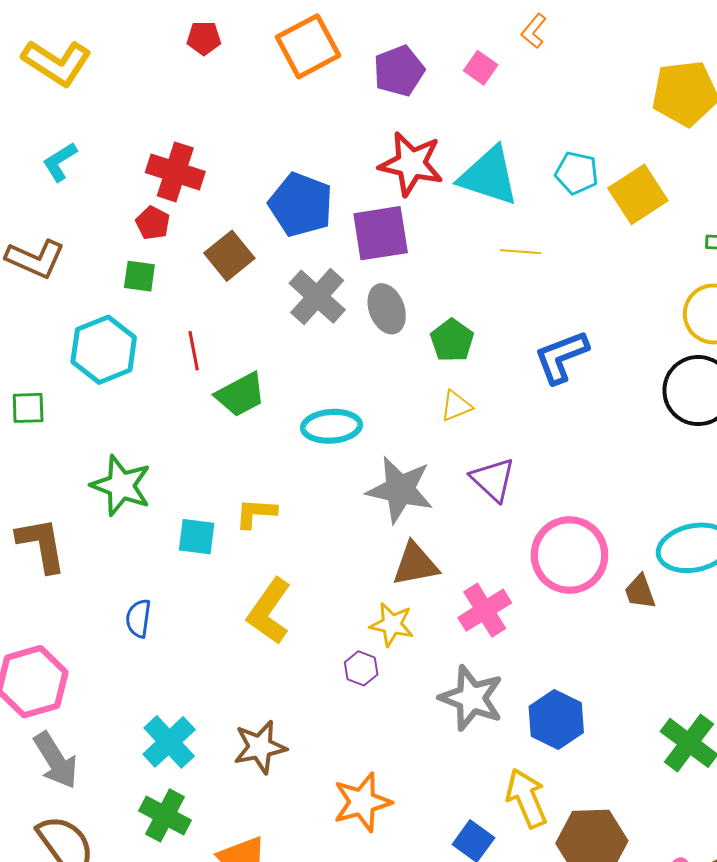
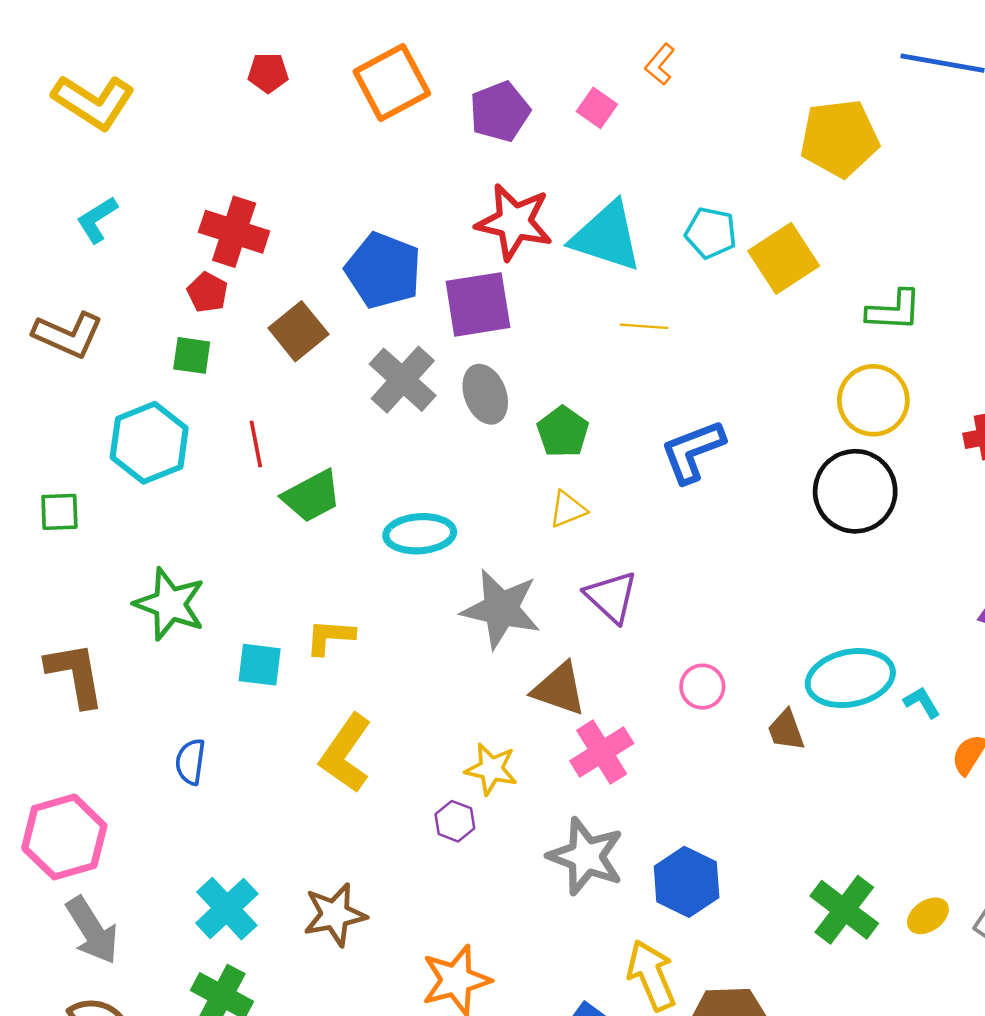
pink circle: (570, 555) -> (702, 687), size x0.5
brown triangle: (415, 564) -> (559, 689), moved, turned 30

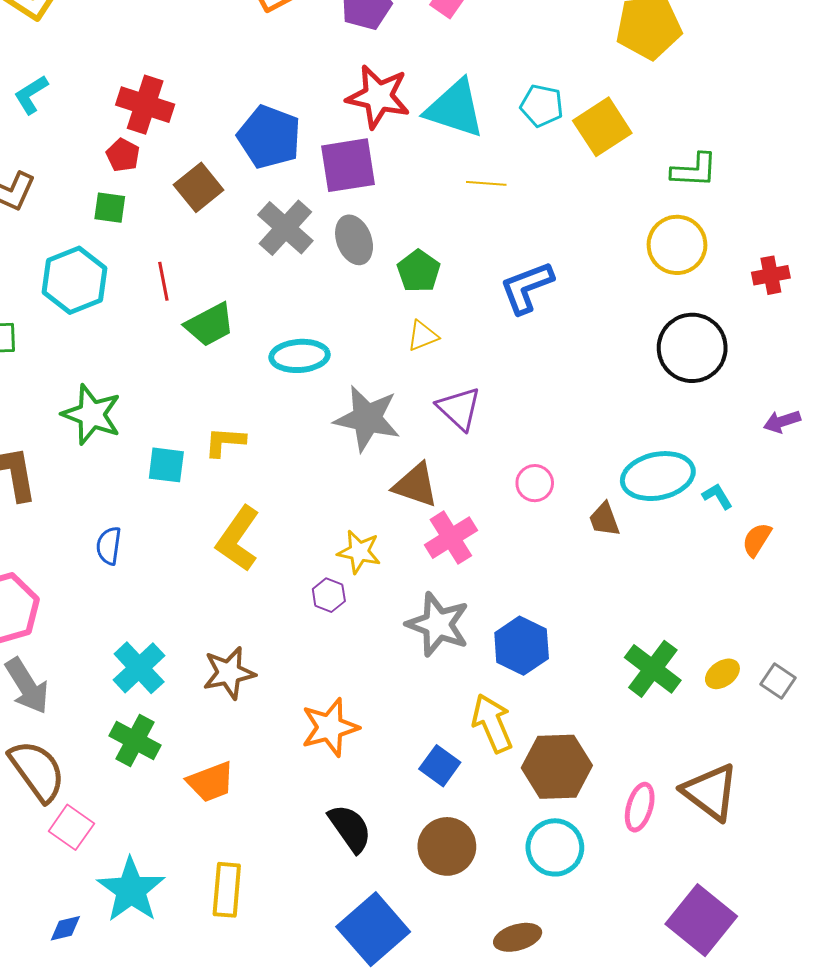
black circle: (855, 491) -> (692, 348), moved

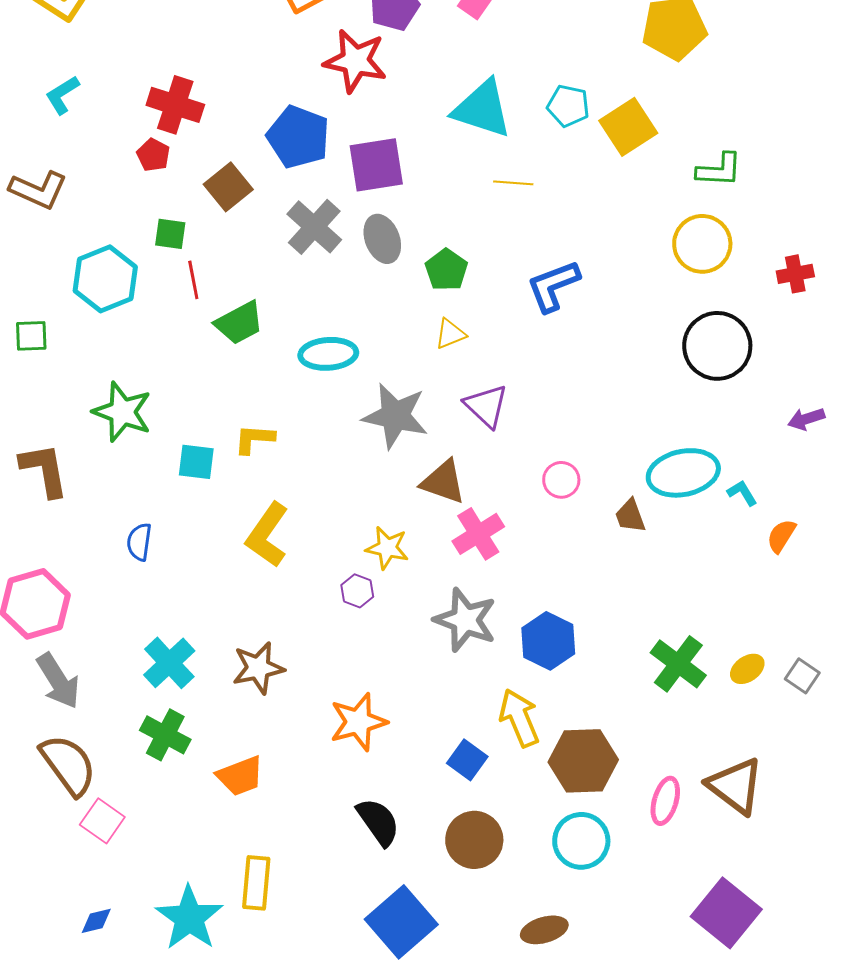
red star: (378, 97) -> (355, 61), moved
green square: (110, 208) -> (170, 234), moved
cyan star: (131, 890) -> (189, 918), moved

